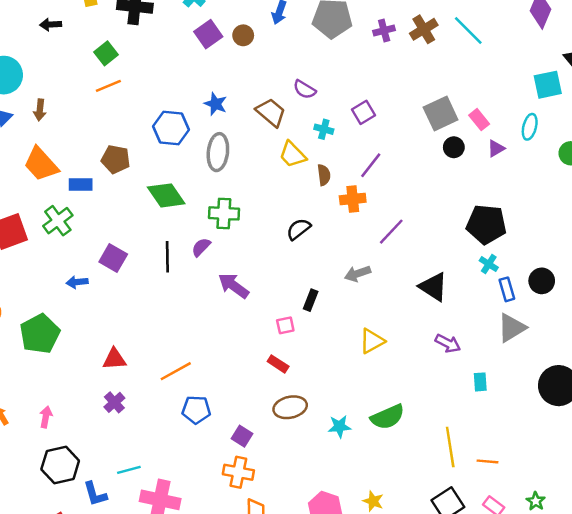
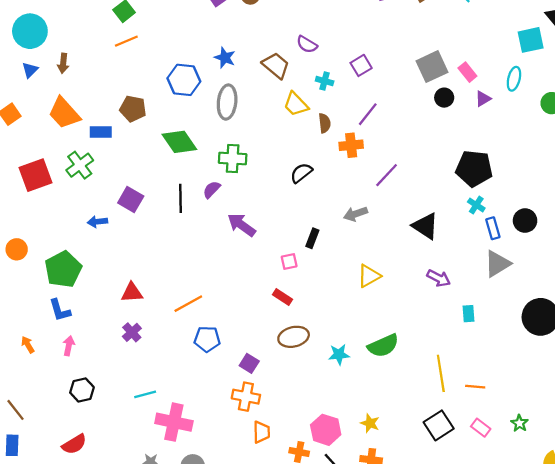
black hexagon: (60, 465) -> (82, 390), size x0.7
blue L-shape: (95, 494) -> (60, 310), moved

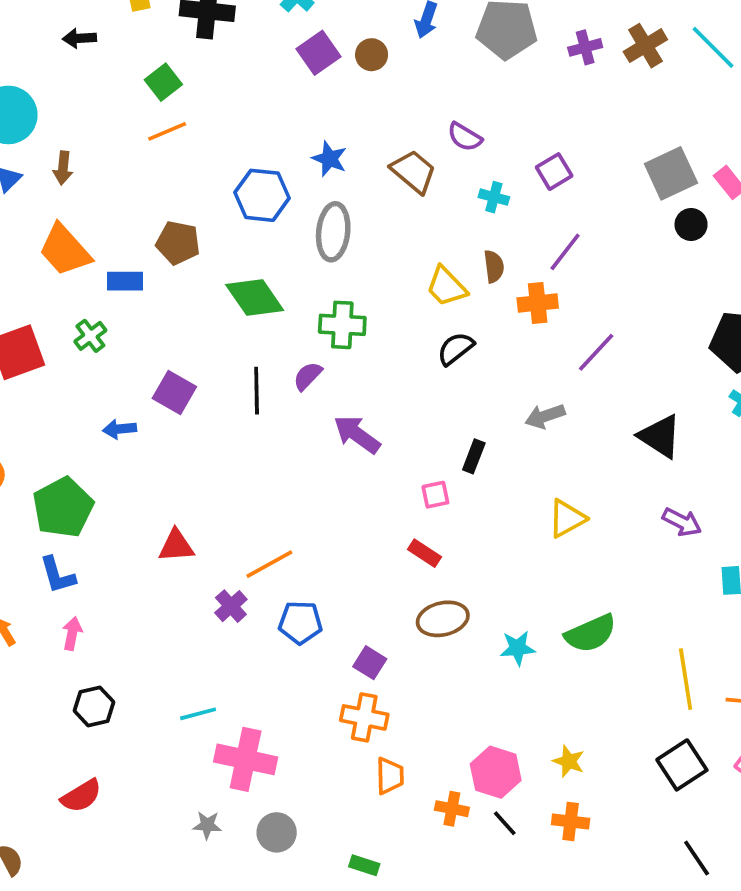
yellow trapezoid: (296, 104) -> (446, 287), moved
green cross: (80, 165) -> (90, 336), size x0.7
purple cross: (132, 332) -> (231, 606), moved

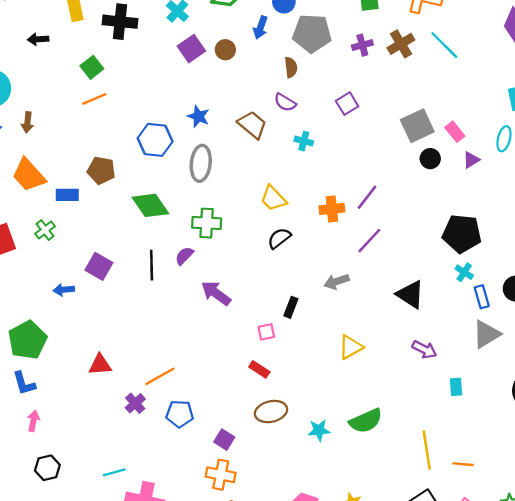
purple square: (554, 172) -> (347, 104), moved
purple line: (565, 252) -> (367, 197), moved
brown semicircle: (494, 266) -> (291, 67), moved

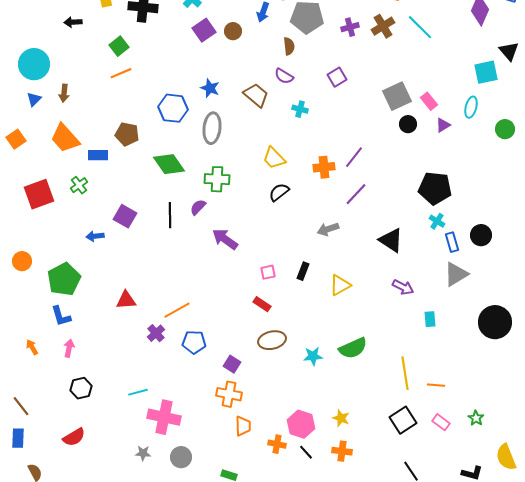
black rectangle: (291, 307) -> (303, 271), moved

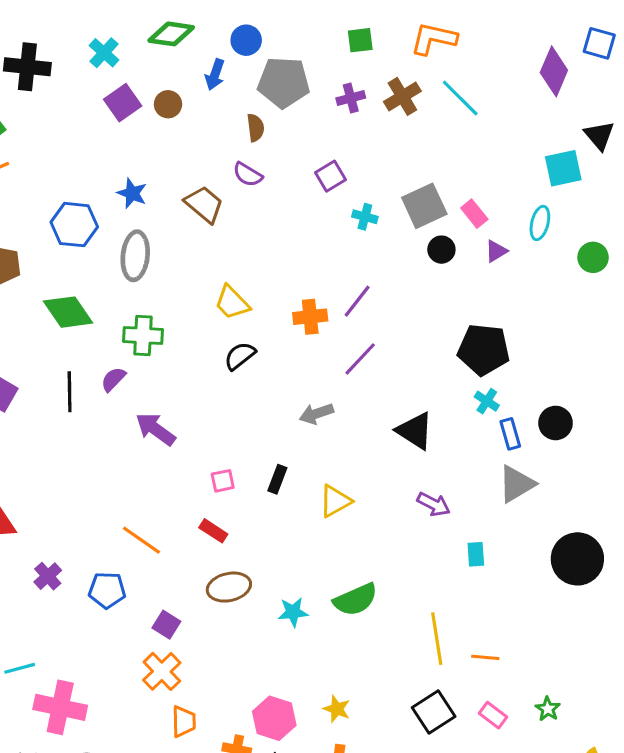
cyan cross: (300, 109) -> (365, 217), moved
orange line: (177, 310) -> (141, 540), moved, turned 64
orange cross: (229, 394) -> (162, 671), turned 35

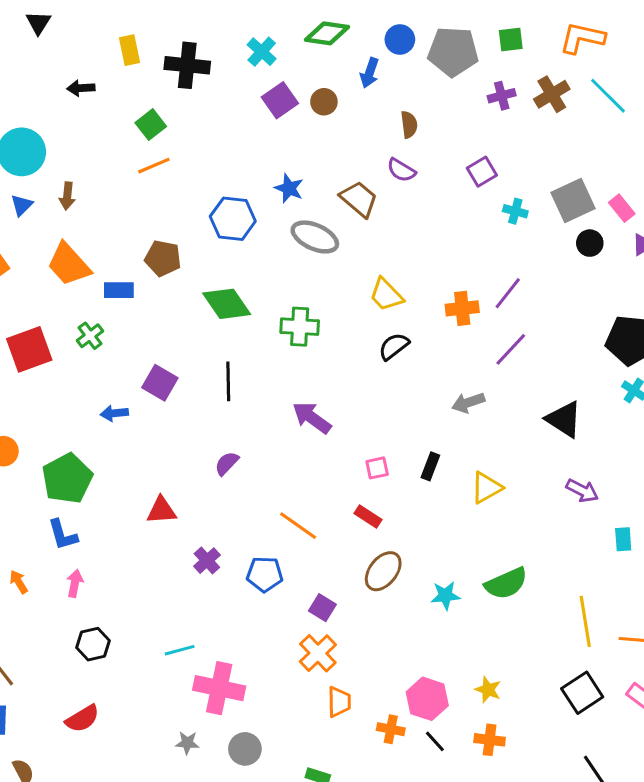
gray pentagon: (284, 82) -> (453, 52), moved
gray ellipse: (135, 256) -> (315, 237), moved, turned -72
purple semicircle: (113, 379) -> (227, 463), moved
brown ellipse: (229, 587) -> (383, 571), turned -39

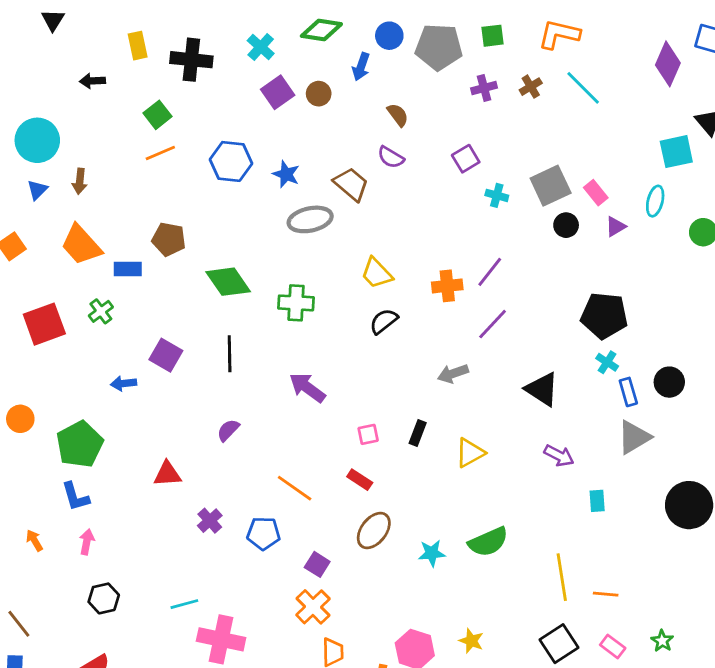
brown cross: (552, 94) -> (531, 87), size x0.7
brown semicircle: (409, 125) -> (398, 115), turned -30
blue hexagon: (233, 219) -> (231, 161), moved
gray ellipse: (315, 237) -> (310, 219), turned -36

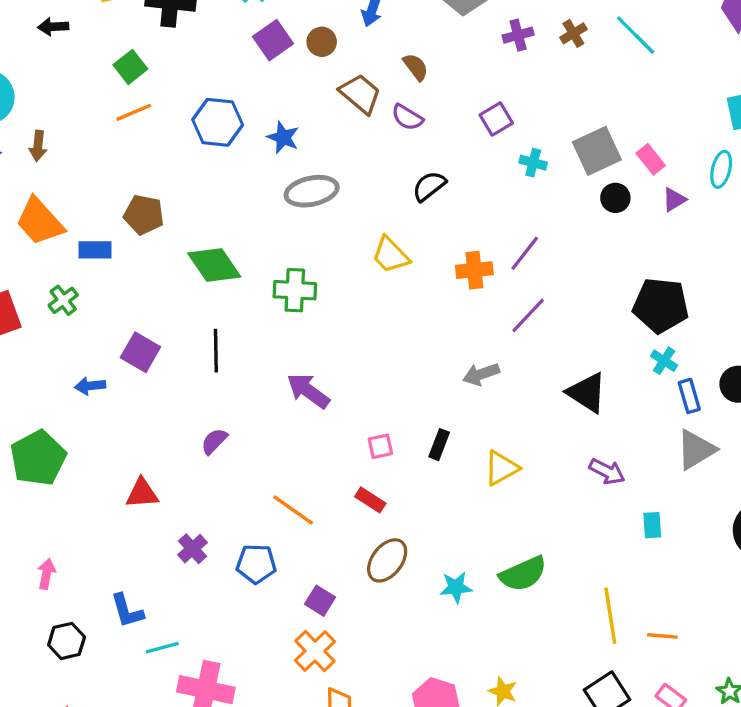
brown trapezoid: (351, 184) -> (360, 94), moved
black semicircle: (384, 321) -> (429, 186), moved
blue L-shape: (75, 497) -> (127, 611), moved

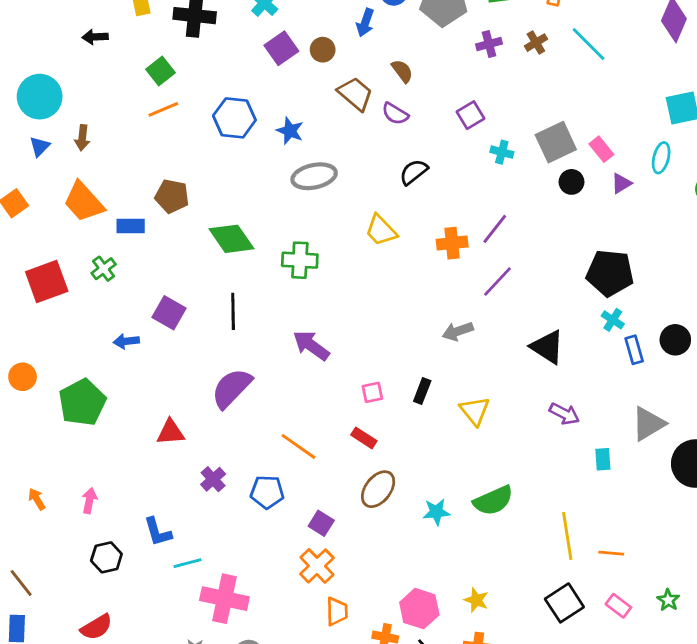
purple semicircle: (214, 441) -> (232, 388), size x1.8
gray triangle: (696, 450) -> (648, 424), moved
yellow triangle: (501, 468) -> (475, 411), turned -40

